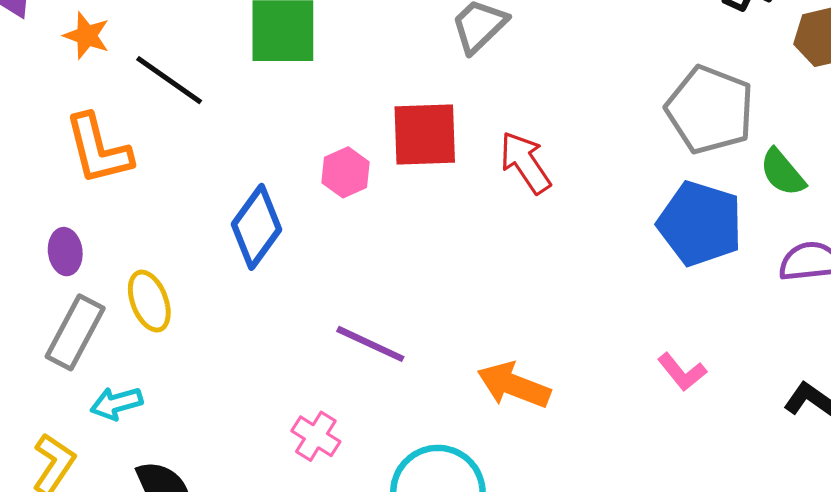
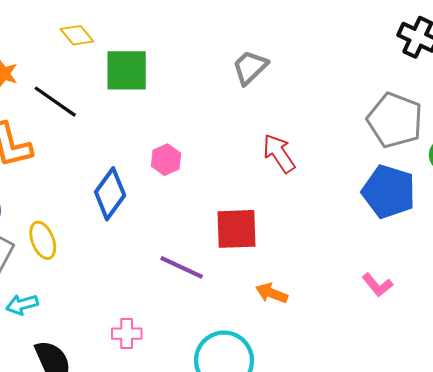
red square: (425, 134) -> (236, 229), moved
orange arrow: (514, 385) -> (272, 293), size x0.7
pink cross: (316, 436) -> (127, 334), moved, turned -32

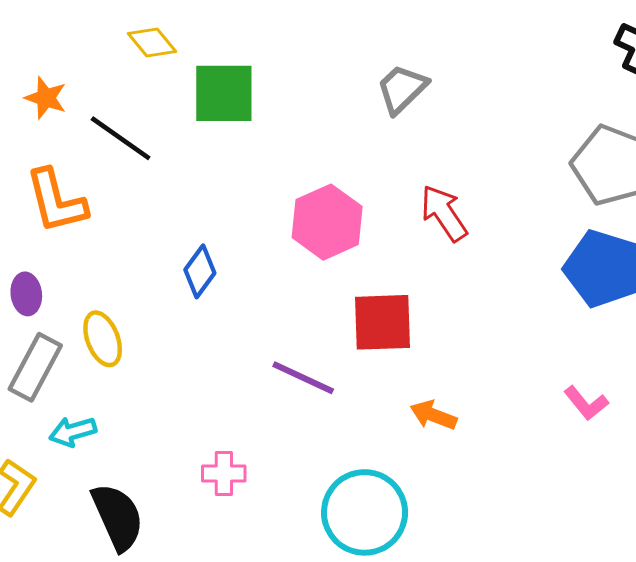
pink hexagon: (166, 160) -> (327, 222), moved, size x1.6
blue diamond: (110, 194) -> (200, 271), size x0.7

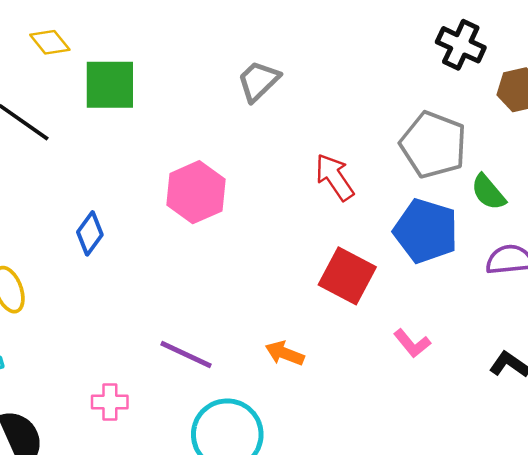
red arrow: (444, 213) -> (335, 177), moved
red square: (382, 322) -> (347, 276), moved, turned 30
purple line: (303, 378) -> (186, 355), moved

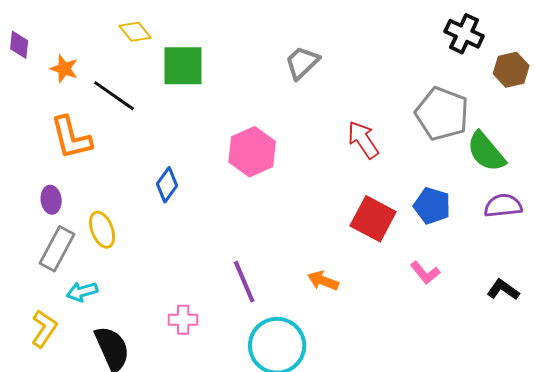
green semicircle: (488, 192) -> (486, 152), size x1.4
blue pentagon: (426, 231) -> (432, 206), moved, size x0.7
purple line: (186, 355) -> (244, 282), turned 42

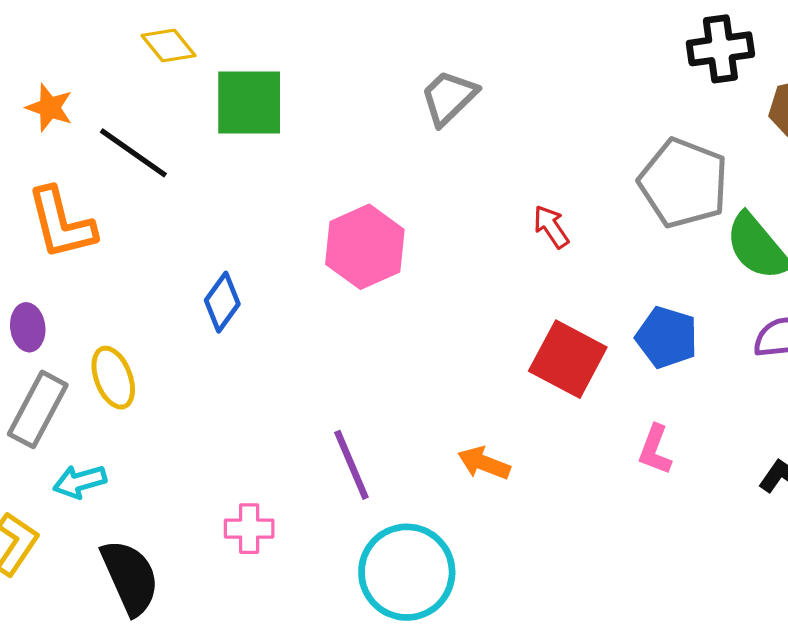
black cross: (464, 34) -> (720, 49), turned -33
red arrow: (363, 140) -> (551, 227), size x0.7
pink L-shape: (425, 273) -> (655, 450), turned 60

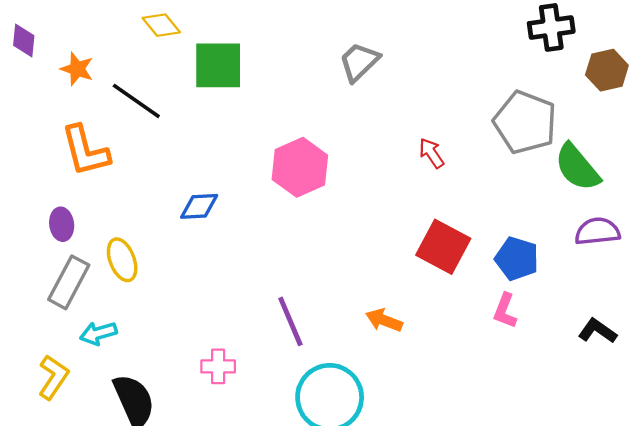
blue diamond: (222, 302) -> (199, 206), turned 51
blue pentagon: (667, 337) -> (517, 259), moved

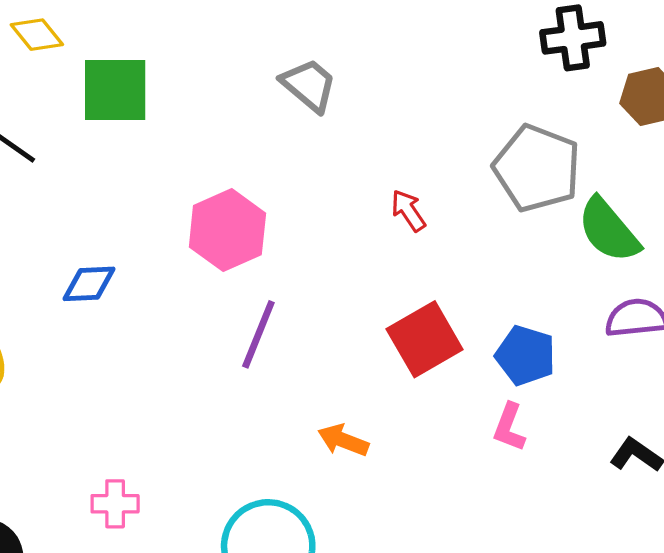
gray trapezoid: (359, 62) -> (309, 85), turned 84
red square: (443, 247) -> (425, 339), turned 32
purple line: (290, 321) -> (258, 334), moved, turned 45

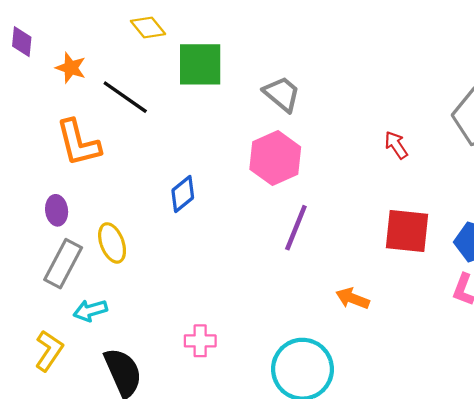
gray trapezoid: (309, 85) -> (282, 94), moved
blue diamond: (89, 284) -> (183, 194), turned -36
red square: (425, 339) -> (407, 231), turned 36

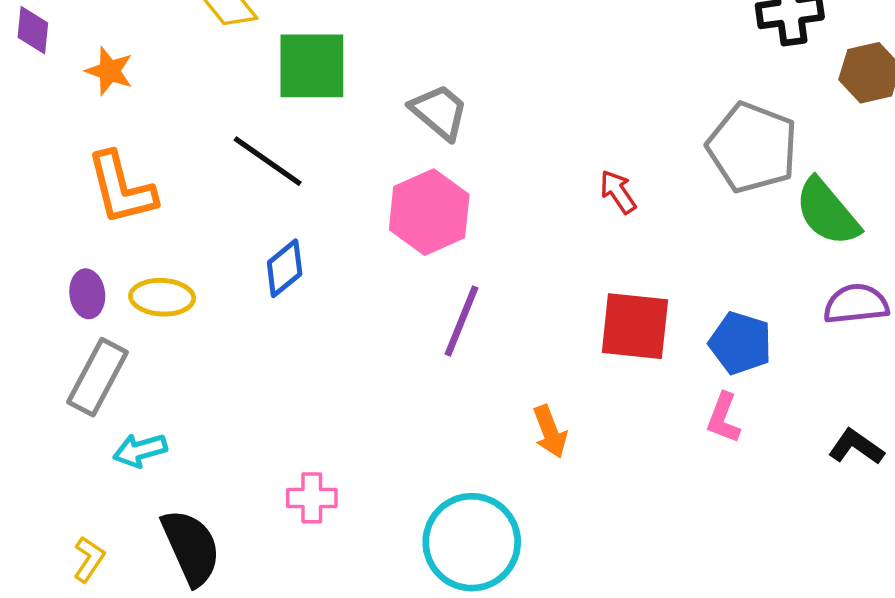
black line: (125, 97) -> (268, 161), moved
yellow ellipse: (112, 243) -> (162, 297), moved, turned -66
orange arrow: (353, 298) -> (550, 432), turned -132
yellow L-shape: (49, 351) -> (89, 559), moved, size x0.7

